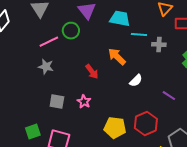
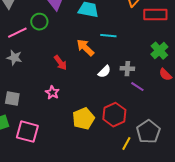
cyan line: (139, 35) -> (108, 36), moved
gray cross: (159, 45) -> (127, 69), moved
gray square: (57, 102) -> (12, 99), moved
yellow pentagon: (115, 128) -> (83, 119), turned -30

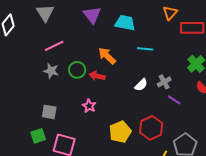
green circle: (39, 22) -> (77, 70), moved
orange arrow: (85, 48) -> (107, 56), moved
red arrow: (60, 63) -> (97, 76), turned 140
gray cross: (127, 69) -> (164, 82), turned -32

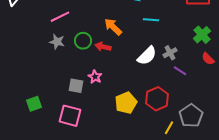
white semicircle: (141, 85) -> (147, 56), size x1.5
gray square: (49, 112) -> (76, 86), moved
green square: (38, 136) -> (34, 104), moved

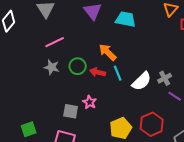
cyan line: (151, 20) -> (118, 73), moved, turned 63

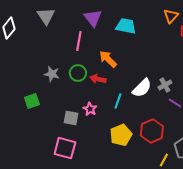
pink line: (55, 42) -> (79, 41), moved, turned -54
cyan line: (118, 73) -> (118, 101), moved, turned 42
green square: (29, 129) -> (32, 101), moved

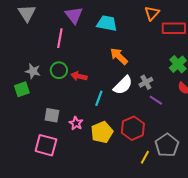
orange arrow: (108, 59) -> (119, 56), moved
green square: (32, 101) -> (22, 89), moved
pink star: (90, 109) -> (76, 123), moved

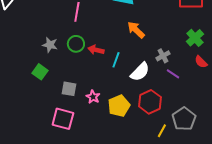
white semicircle: (123, 85) -> (140, 72), moved
green square: (22, 89) -> (40, 72), moved, turned -35
cyan line: (99, 98) -> (116, 60), moved

